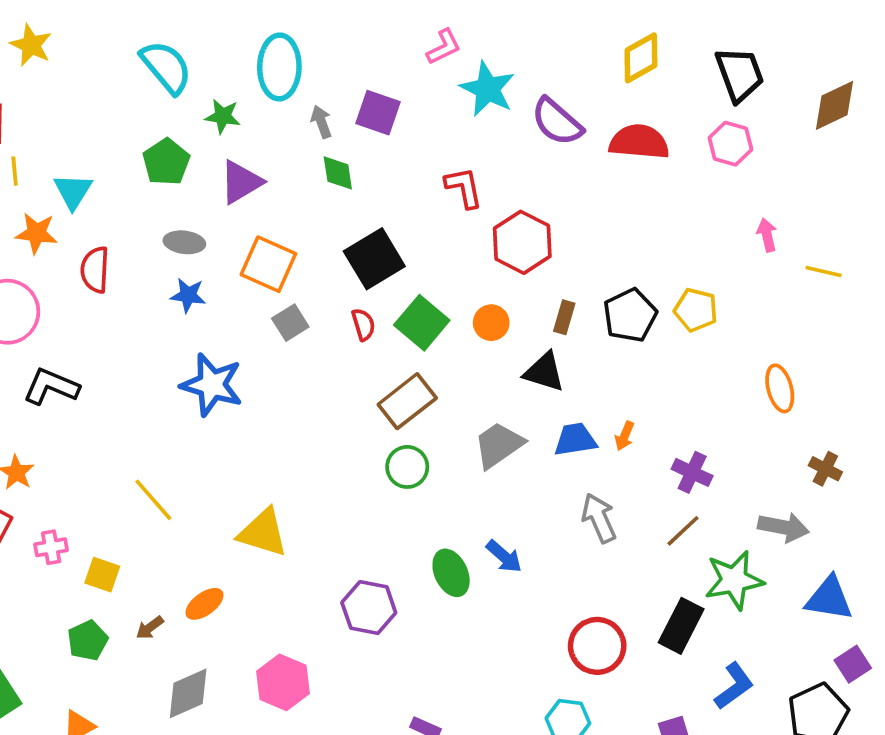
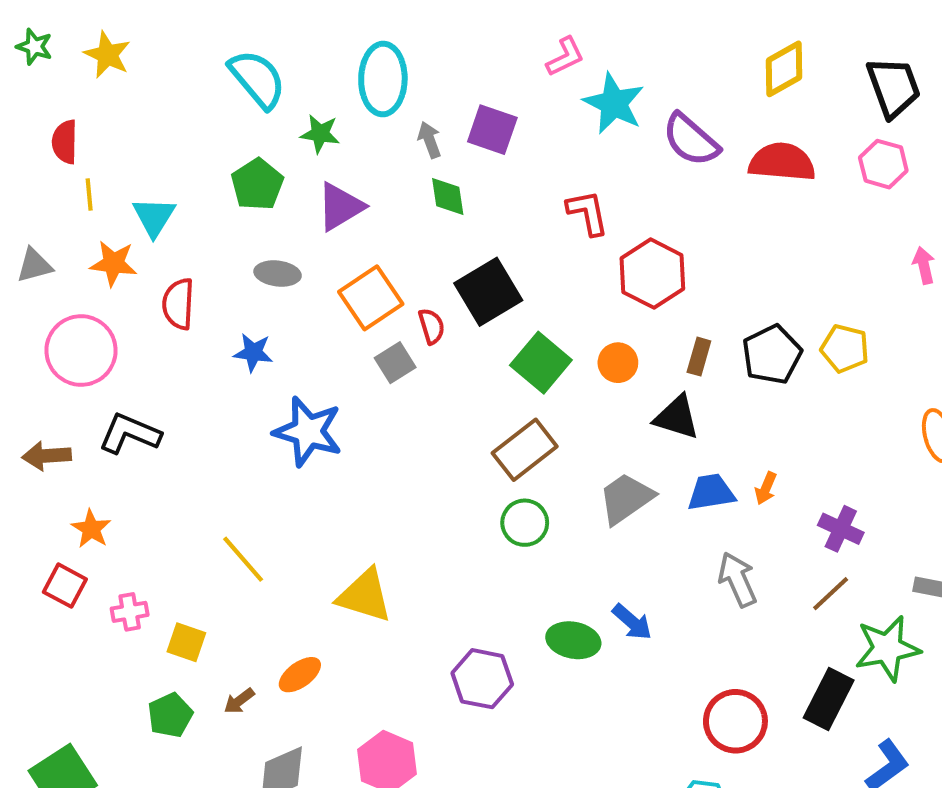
orange square: (268, 264) -> (371, 298), turned 32
blue star: (188, 295) -> (253, 353), moved
red semicircle: (363, 324) -> (432, 326), moved
green ellipse: (451, 573) -> (573, 640), turned -54

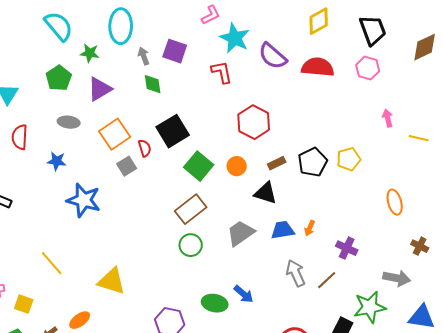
red L-shape: (588, 213) -> (222, 72), moved
yellow pentagon: (845, 348) -> (349, 159), turned -30
brown rectangle: (699, 357) -> (277, 163), turned 48
brown line: (831, 594) -> (327, 280), moved

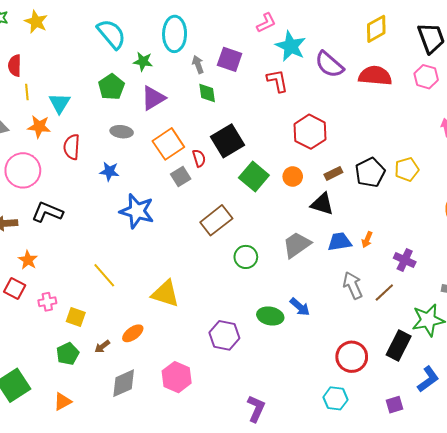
brown rectangle: (191, 209) -> (216, 220), moved

